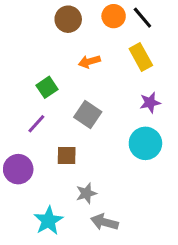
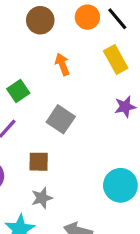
orange arrow: (89, 62) -> (62, 64), turned 85
cyan circle: (145, 143) -> (120, 185), moved
gray star: (86, 193) -> (42, 198), moved

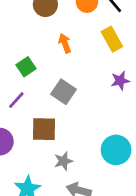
brown square: (39, 162) -> (44, 129), size x1.4
gray star: (42, 198) -> (63, 161), moved

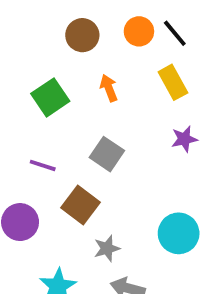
green square: (26, 67) -> (50, 97), moved, size x1.4
purple line: (16, 100) -> (43, 165), turned 66
brown square: (44, 129) -> (80, 205), turned 36

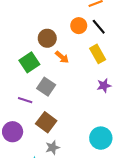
brown circle: (82, 35) -> (47, 38), moved
orange arrow: (109, 88) -> (62, 57), turned 152
gray square: (107, 154) -> (46, 87), moved
gray star: (107, 248) -> (52, 148), moved

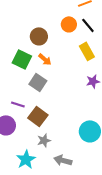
orange arrow: (62, 57) -> (45, 59), moved
green square: (29, 62) -> (22, 59), turned -30
purple line: (25, 100) -> (18, 104), moved

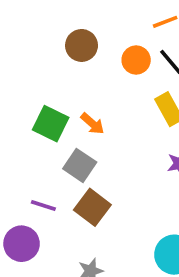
brown circle: (39, 36) -> (82, 45), moved
brown square: (38, 116) -> (92, 207), moved

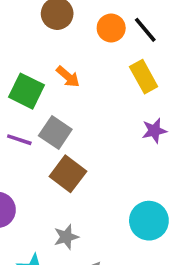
orange arrow: (92, 124) -> (68, 77), moved
purple line: (43, 205) -> (19, 140), moved

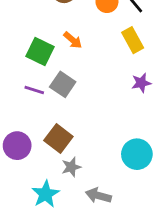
brown square: (68, 174) -> (58, 138), moved

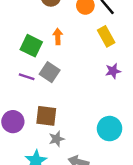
orange arrow: (73, 40) -> (58, 36), turned -133
brown square: (58, 138) -> (46, 116), turned -30

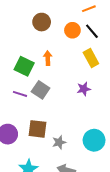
purple star: (113, 71) -> (84, 89), moved
gray star: (57, 139) -> (59, 142), moved

